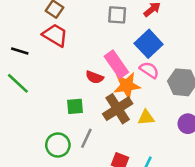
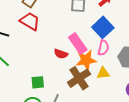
pink semicircle: (149, 70) -> (103, 48), turned 70
green square: (75, 106) -> (38, 82), moved
yellow triangle: (146, 118) -> (103, 73), moved

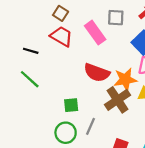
pink rectangle: (78, 43) -> (95, 33), moved
red semicircle: (61, 54) -> (97, 73), size x1.6

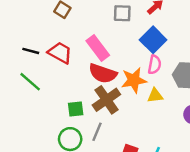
pink rectangle: (95, 33) -> (98, 48), moved
red trapezoid: (61, 36) -> (60, 53), moved
brown cross: (118, 100) -> (106, 100), moved

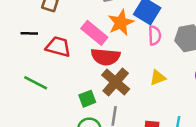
black line: (31, 51) -> (29, 33), moved
orange star: (134, 80) -> (121, 23), moved
yellow triangle: (155, 96) -> (158, 78), moved

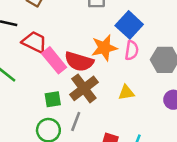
orange star: (121, 23) -> (104, 48), moved
pink rectangle: (94, 33) -> (54, 60), moved

